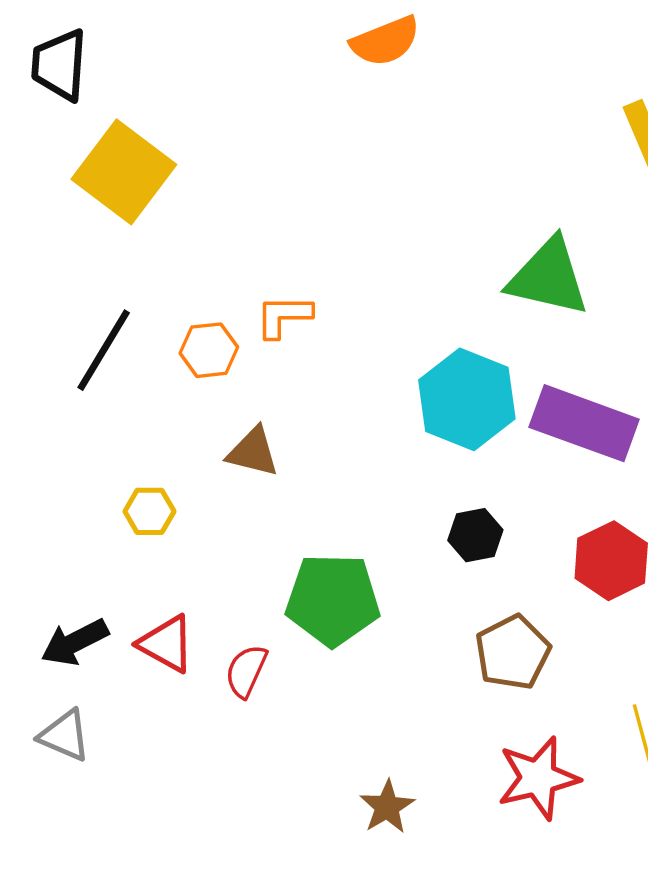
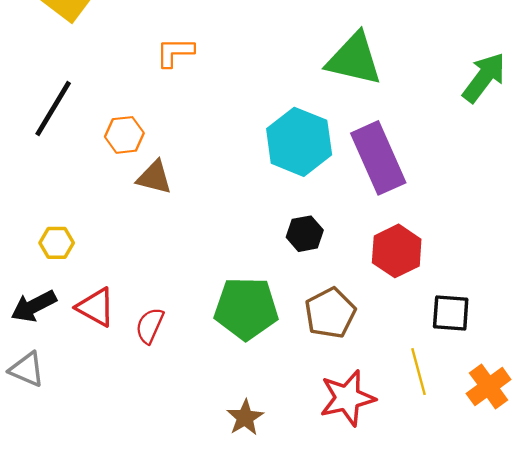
orange L-shape: (284, 316) -> (175, 52), moved
orange hexagon: (209, 350) -> (124, 135), moved
purple rectangle: (584, 423) -> (378, 158), turned 46
yellow hexagon: (149, 511) -> (57, 243), moved
green pentagon: (333, 600) -> (246, 308), moved

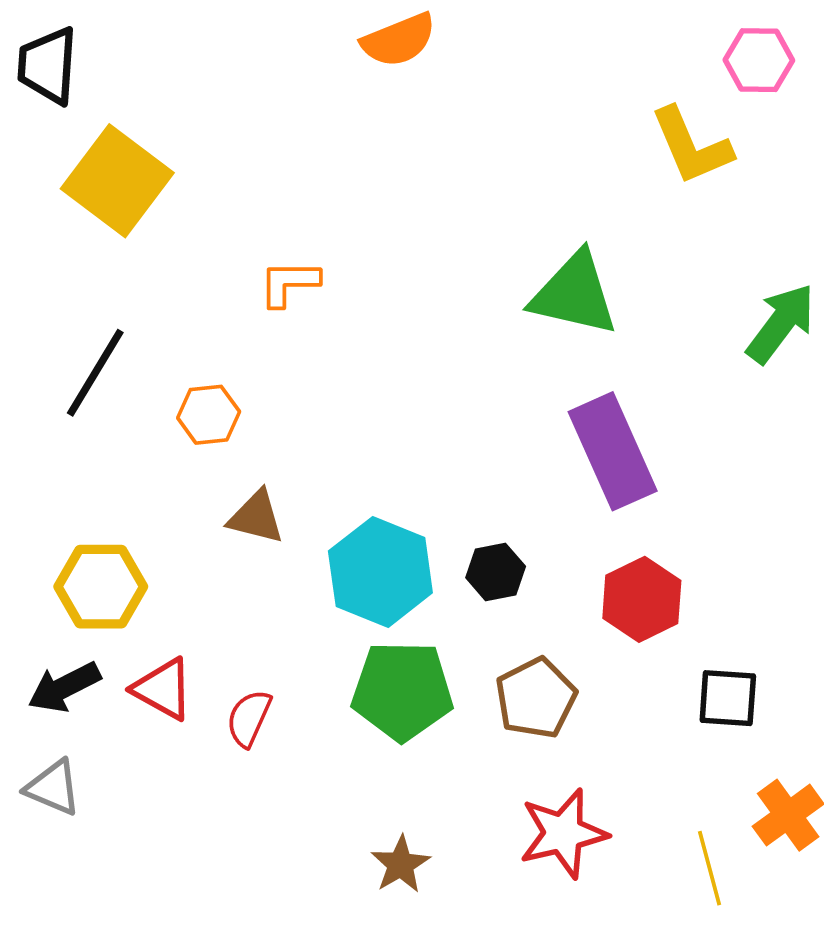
cyan hexagon: (299, 142) -> (380, 572), moved
brown triangle: (154, 177) -> (256, 517), moved
yellow hexagon: (57, 243) -> (101, 587), size x1.6
yellow line: (419, 372) -> (710, 868), moved

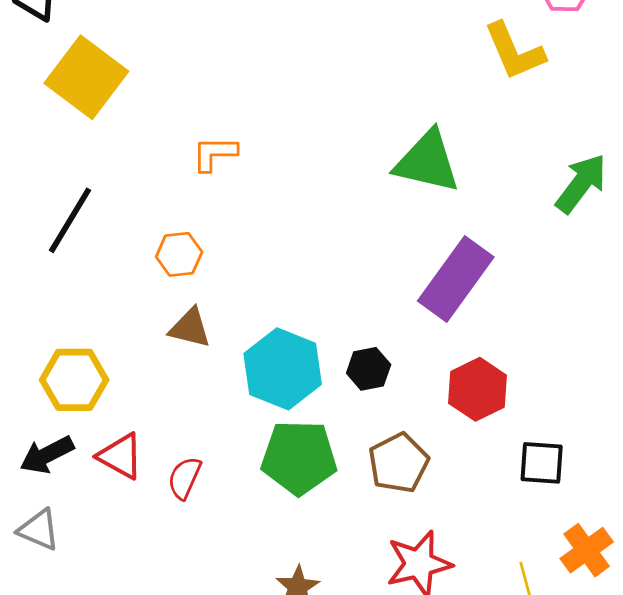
orange hexagon: (209, 415) -> (179, 254), moved
purple rectangle: (613, 451) -> (456, 279), turned 60

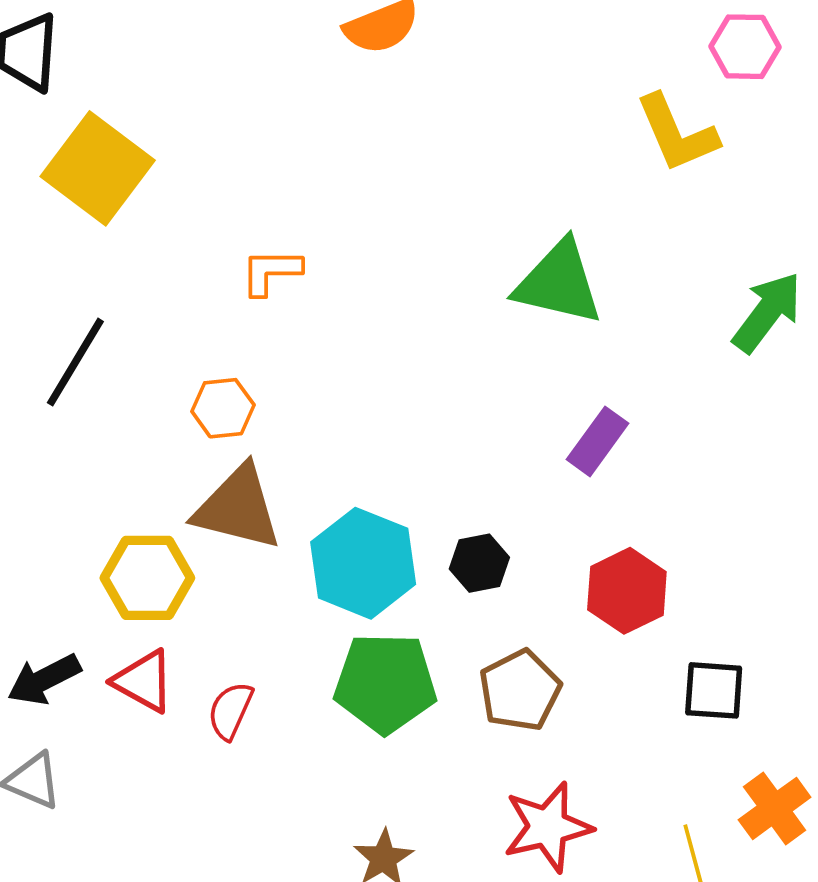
purple rectangle: (456, 279) -> (597, 441), size x0.6
brown triangle: (190, 328) -> (238, 508), size x1.6
yellow hexagon: (74, 380) -> (147, 578), moved

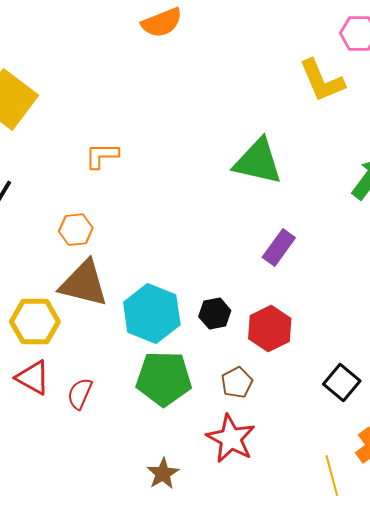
red hexagon: (627, 591) -> (270, 329), moved
brown pentagon: (520, 690) -> (237, 383), size x0.7
black square: (714, 690) -> (342, 383), turned 36
red star: (548, 827) -> (231, 439), moved, turned -30

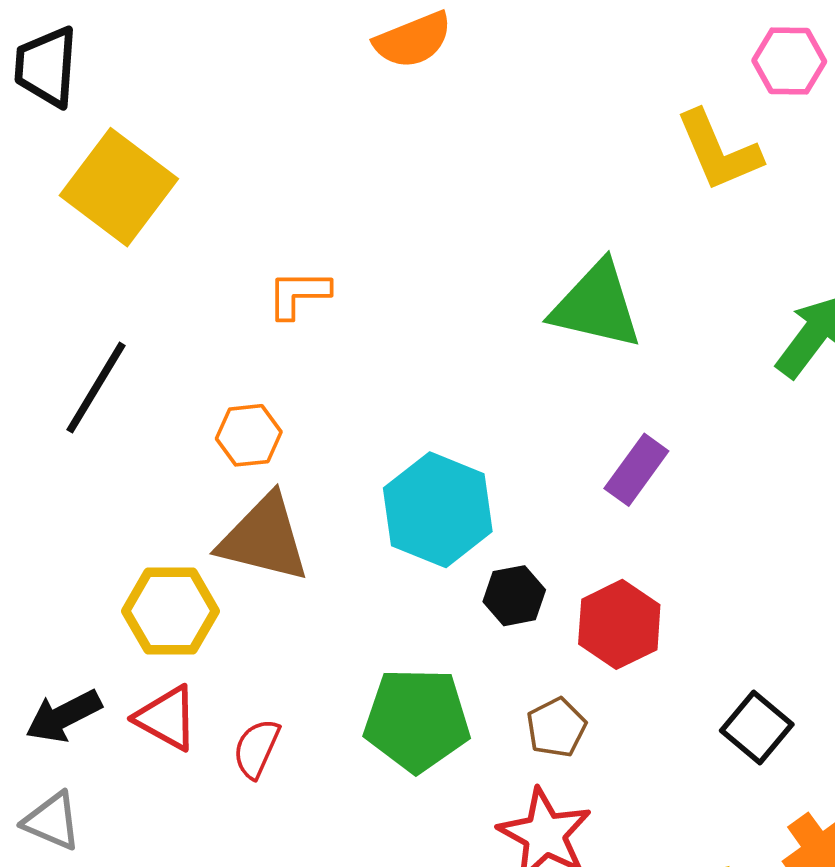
cyan hexagon: (152, 314) -> (438, 510), moved

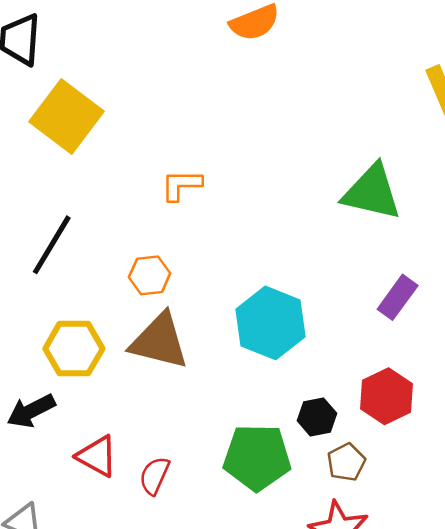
black hexagon: (514, 596) -> (317, 417), moved
yellow hexagon: (170, 611) -> (74, 349), moved
black arrow: (64, 716) -> (31, 411), moved

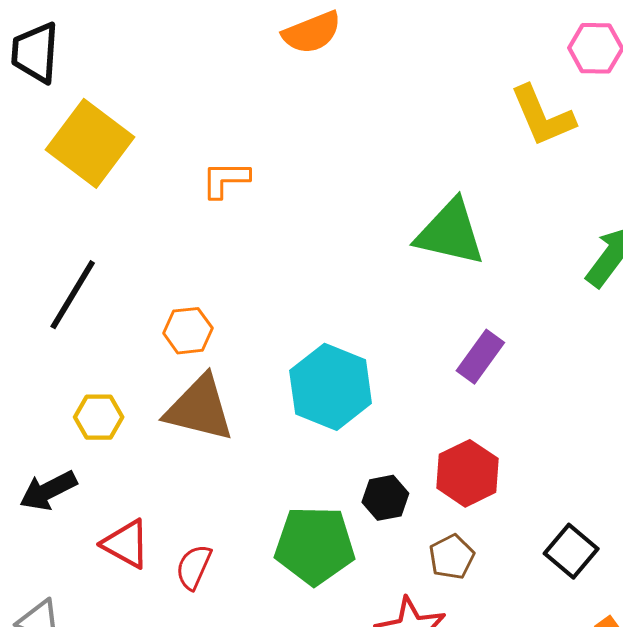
orange L-shape: (181, 185) -> (225, 179), moved
yellow hexagon: (74, 349) -> (99, 417), size x0.7
brown pentagon: (346, 462) -> (452, 557), moved

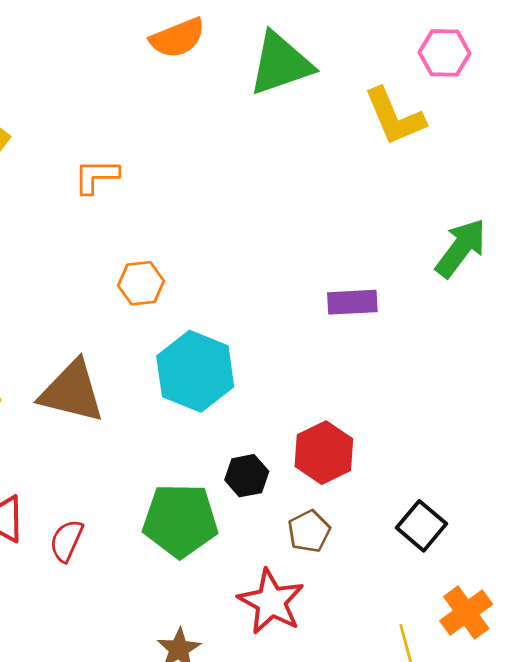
green triangle: (450, 233) -> (281, 64), moved, turned -32
orange hexagon: (188, 331) -> (141, 283), moved
purple rectangle: (480, 357) -> (352, 302), moved, turned 51

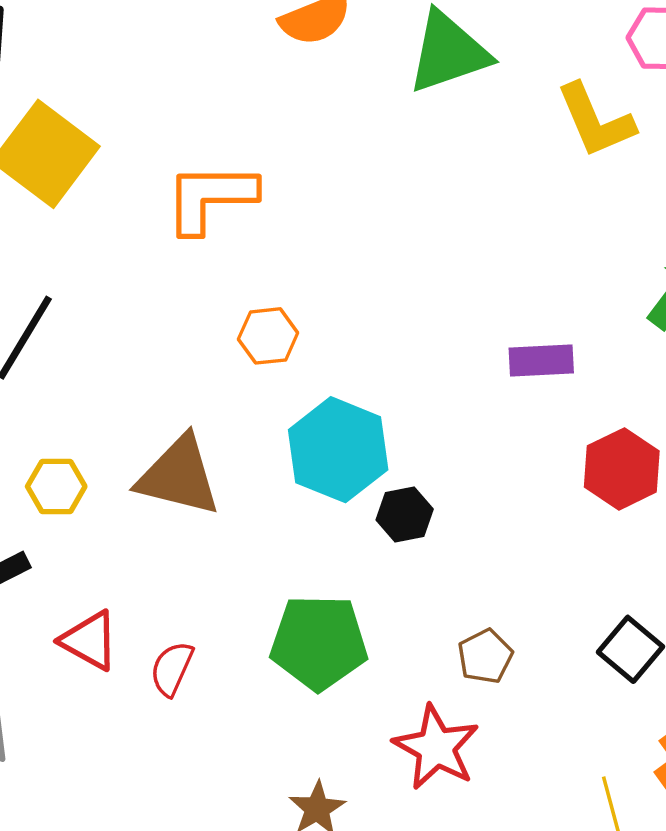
orange L-shape: (96, 176) -> (210, 198), size x1.6
red hexagon: (324, 453) -> (622, 469), moved
black hexagon: (247, 476) -> (405, 515), moved

